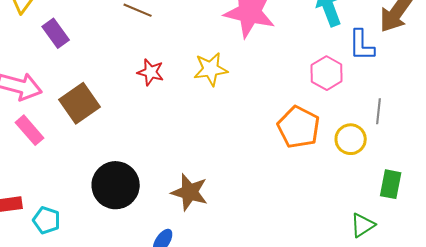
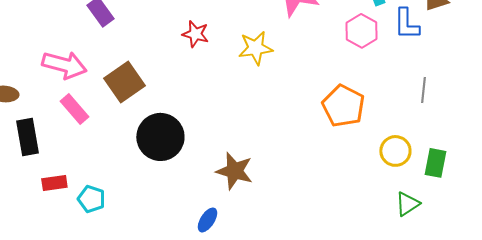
red star: (151, 72) -> (195, 34), moved
pink hexagon: (327, 73) -> (361, 31), moved
yellow circle: (351, 139) -> (395, 151), moved
black circle: (116, 185) -> (160, 137), moved

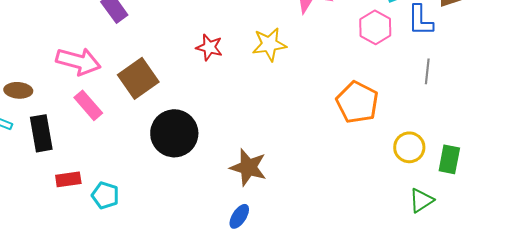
red star: (195, 34) -> (209, 47), moved
gray line: (423, 90) -> (427, 71), moved
blue ellipse: (207, 220) -> (239, 216), moved

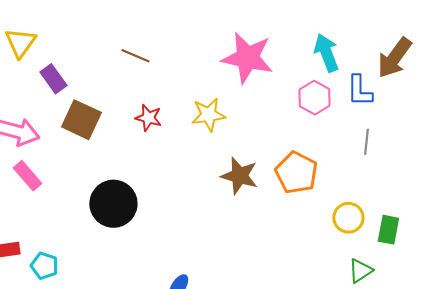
brown square: (138, 78) -> (81, 120), moved, turned -30
brown star: (248, 167) -> (239, 176), moved

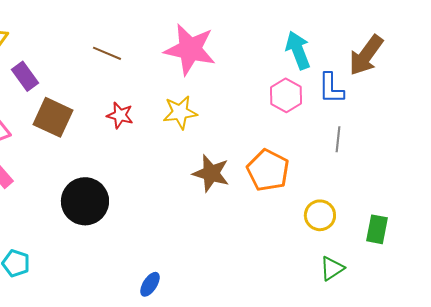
pink star: (247, 58) -> (190, 49), moved
green rectangle: (388, 230) -> (377, 229), moved

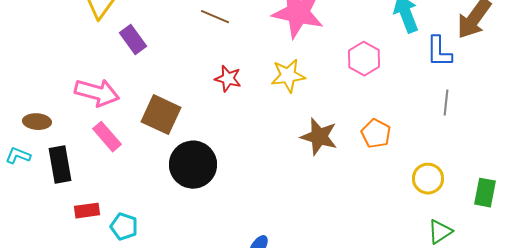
pink hexagon: (286, 95) -> (364, 59), moved
brown square: (53, 117) -> (161, 115), moved
orange pentagon: (268, 170) -> (376, 134), size x0.7

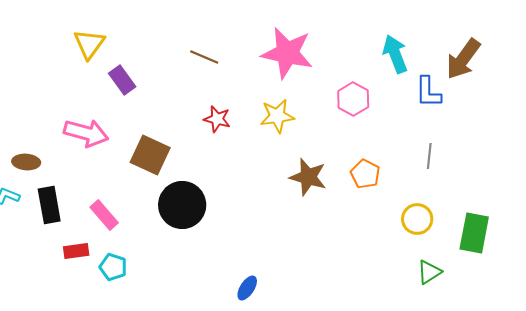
gray line: (446, 103) -> (429, 156), moved
pink rectangle: (107, 137) -> (104, 215), moved
green rectangle: (485, 193) -> (474, 233), size x1.4

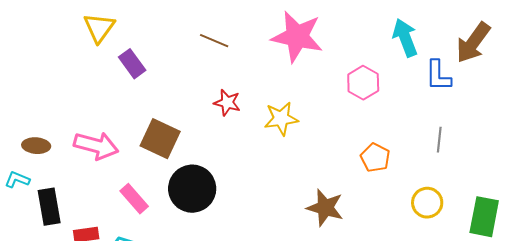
yellow star: (277, 116) -> (281, 119), moved
pink arrow: (86, 133) -> (96, 146), moved
brown star: (308, 177) -> (325, 208), moved
black rectangle: (49, 205) -> (49, 207), moved
pink rectangle: (104, 215) -> (134, 199), moved

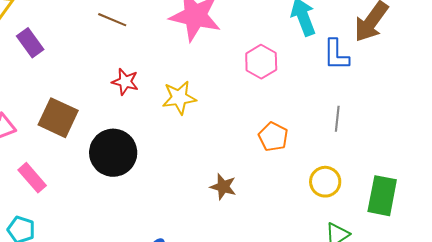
black circle: (192, 189) -> (113, 153), moved
brown star: (325, 208) -> (223, 187), size x0.7

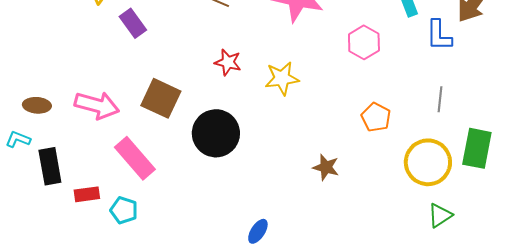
pink rectangle: (32, 178) -> (135, 158), size x1.4
yellow circle: (325, 182) -> (428, 162), size x1.5
green rectangle: (382, 196) -> (477, 148), moved

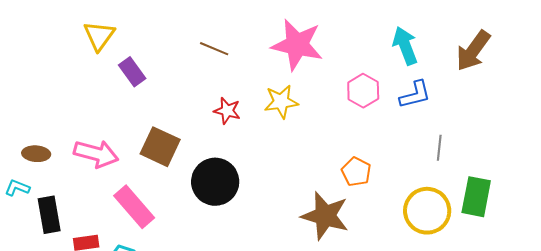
blue L-shape: (439, 35) -> (415, 95), moved, turned -104
yellow star: (282, 78) -> (281, 102), moved
orange pentagon: (376, 117) -> (356, 172), moved
brown star: (326, 167) -> (325, 216), size x1.8

